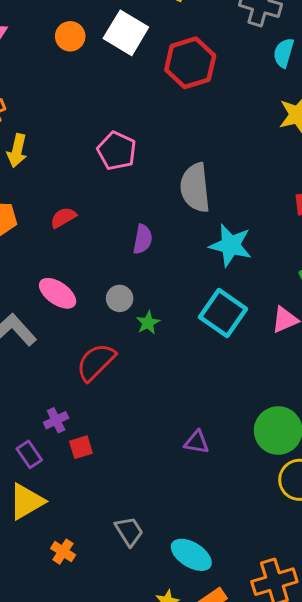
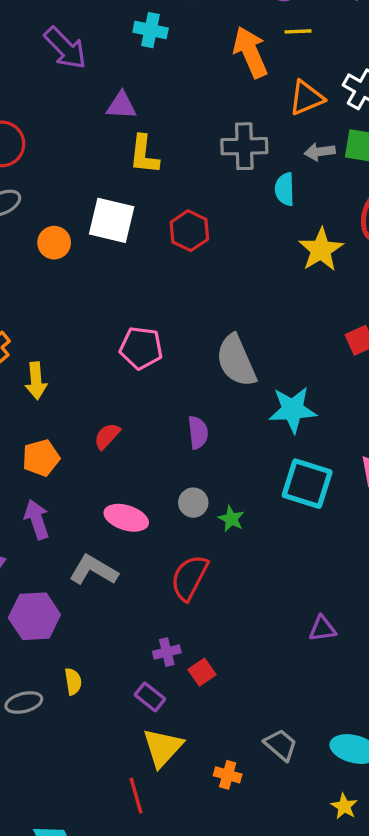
red hexagon: (190, 63) -> (189, 231), size x0.7
purple cross: (56, 420) -> (167, 652), turned 30
orange cross: (63, 552) -> (228, 775), moved

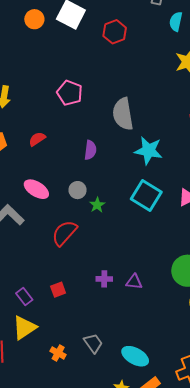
purple cross: (167, 652) -> (104, 279), moved

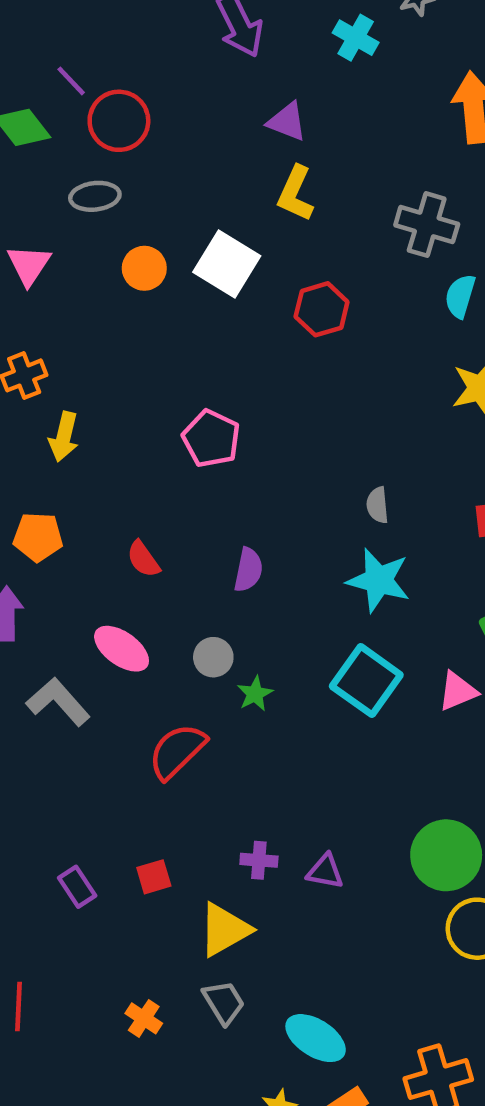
gray semicircle: (123, 114) -> (377, 505), moved, size x0.5
red semicircle: (37, 139) -> (143, 559), moved, turned -96
yellow triangle: (24, 328) -> (225, 930), moved

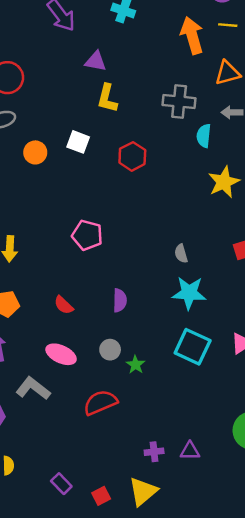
white square: (227, 264) -> (78, 142), size x0.7
red semicircle: (177, 751) -> (100, 403), turned 32
red square: (154, 877) -> (101, 496), moved

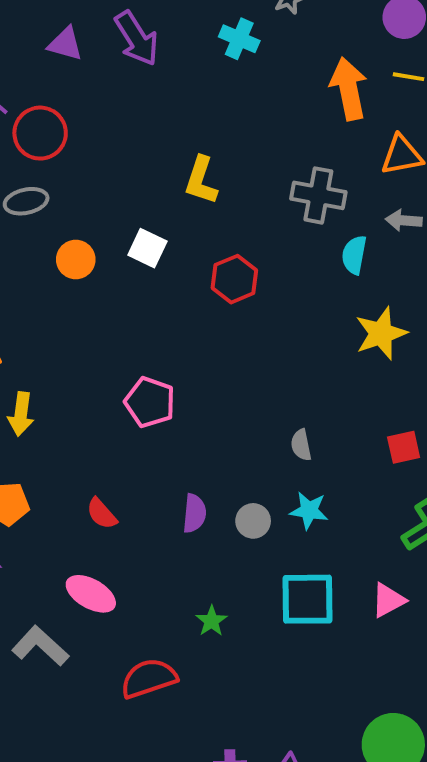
purple triangle: (96, 61) -> (65, 44), moved
cyan star: (189, 293) -> (309, 511), size x0.7
cyan square: (193, 347) -> (307, 599), turned -30
gray circle: (110, 350) -> (253, 521), moved

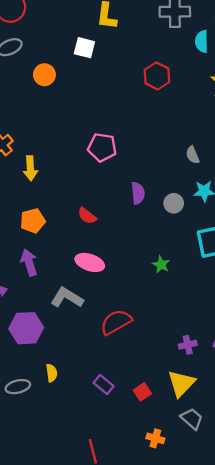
white square: (147, 248) -> (84, 48), moved
red hexagon: (234, 279) -> (157, 76), moved
purple semicircle: (194, 513) -> (138, 193), moved
red semicircle: (149, 678) -> (116, 322), moved

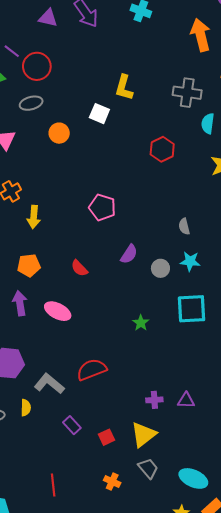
purple semicircle: (138, 193) -> (129, 254), turned 30
pink ellipse: (90, 262) -> (58, 311), moved
gray L-shape: (67, 298) -> (49, 384), moved

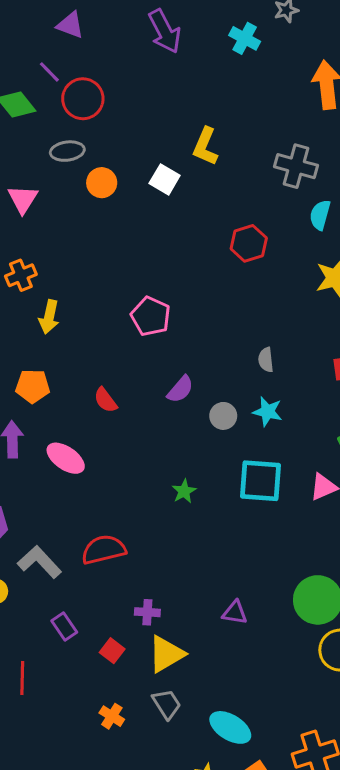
purple triangle: (48, 18) -> (70, 25), moved
orange circle: (59, 133) -> (102, 183), moved
purple cross: (154, 400) -> (147, 612), moved
red square: (106, 437) -> (112, 651), turned -35
red line: (53, 485) -> (22, 678), moved

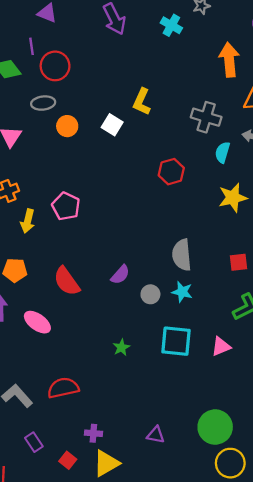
purple line: (49, 72) -> (32, 46), turned 35
pink pentagon: (151, 316) -> (66, 206), moved
gray semicircle: (266, 360) -> (182, 255), size x1.8
red semicircle: (105, 400) -> (67, 281), size x1.6

